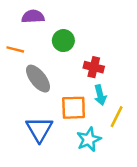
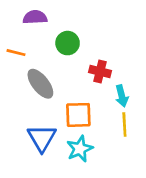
cyan arrow: (100, 95) -> (122, 96), moved
yellow line: (117, 117) -> (124, 124), turned -30
cyan star: (89, 139) -> (80, 149), moved

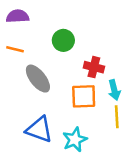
purple semicircle: (35, 17) -> (18, 16), moved
orange square: (78, 115) -> (84, 96), moved
blue triangle: (42, 138) -> (39, 129), turned -40

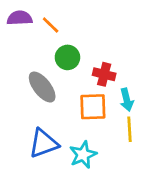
green circle: (63, 40) -> (67, 57), moved
orange line: (15, 49) -> (51, 25), moved, turned 30
blue triangle: (39, 129) -> (44, 143), turned -40

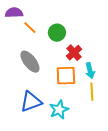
orange line: (51, 25) -> (30, 28), moved
green circle: (67, 57) -> (57, 33), moved
red cross: (104, 74) -> (74, 53), turned 35

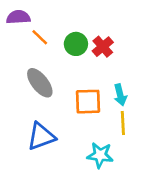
red cross: (74, 53) -> (103, 47), moved
cyan star: (59, 110) -> (100, 155), moved, turned 30

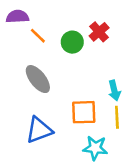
red cross: (103, 47) -> (99, 32), moved
orange square: (88, 102) -> (84, 112), moved

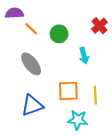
red cross: (99, 32) -> (99, 26), moved
cyan arrow: (114, 91) -> (84, 56), moved

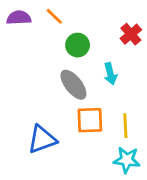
orange line: (31, 29) -> (54, 16), moved
gray ellipse: (31, 64) -> (73, 85), moved
cyan star: (78, 120) -> (127, 160), moved

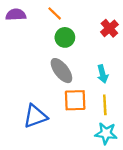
orange line: (54, 16) -> (55, 13), moved
cyan arrow: (110, 74) -> (103, 74), moved

